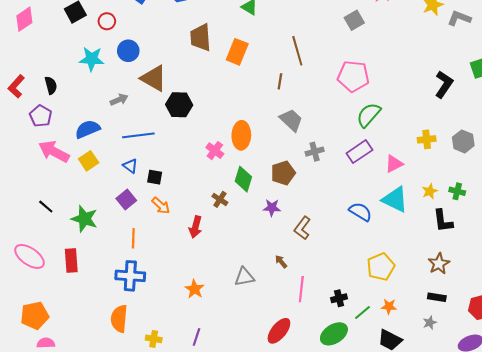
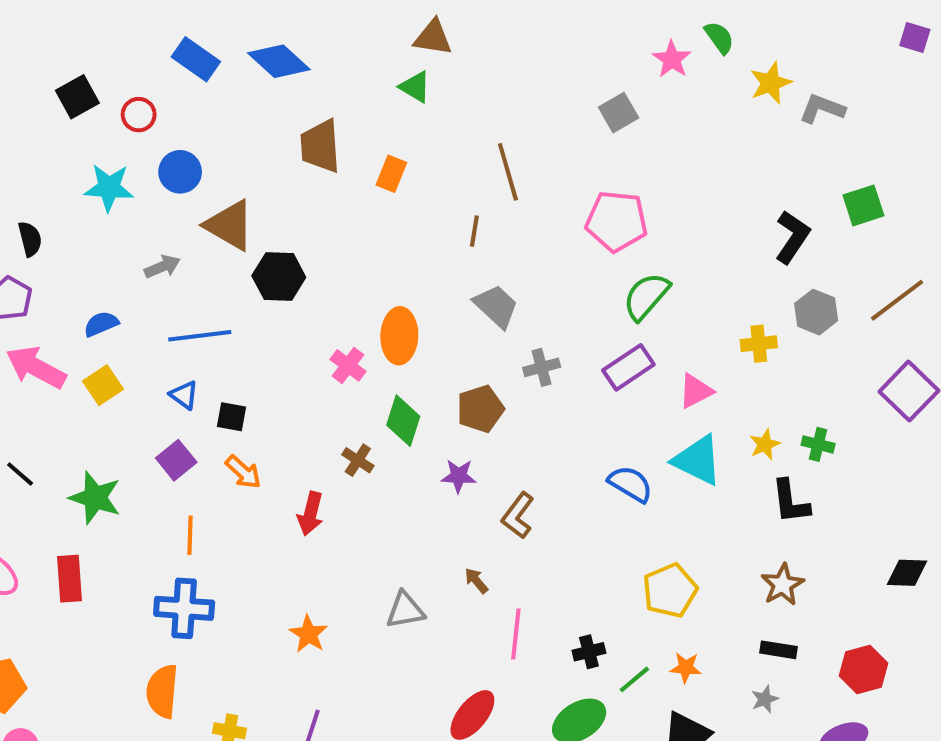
orange rectangle: (237, 52) -> (391, 174), size x0.7
blue semicircle: (88, 129) -> (101, 324), size x0.7
gray hexagon: (463, 141) -> (816, 312), moved

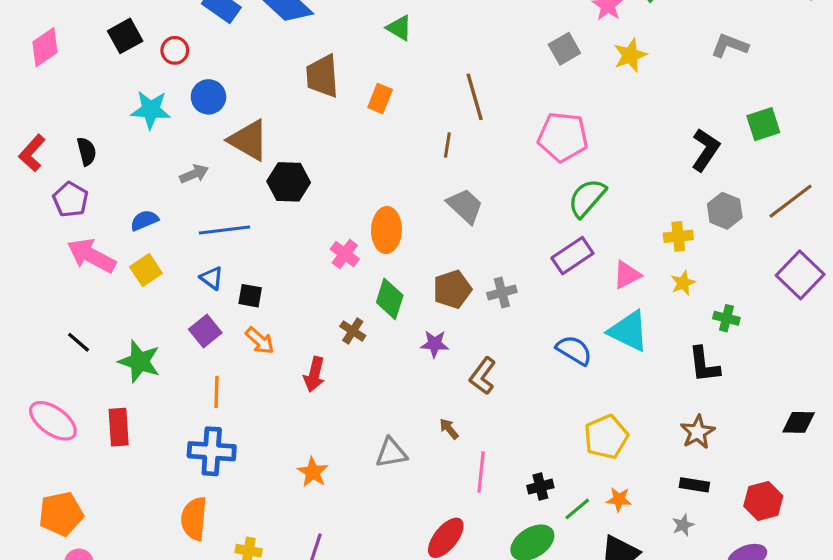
yellow star: (771, 83) -> (630, 55), moved
gray cross: (542, 367) -> (502, 293), moved
yellow star: (765, 444) -> (683, 283), moved

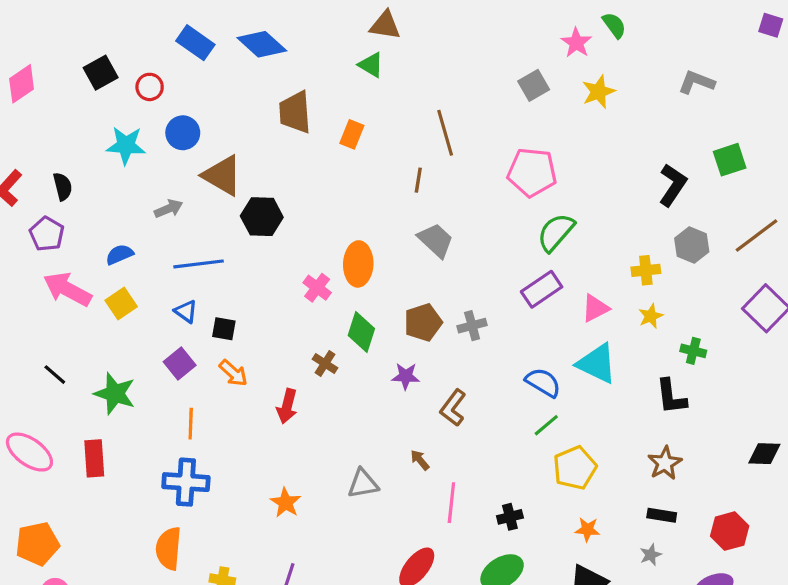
green line: (577, 509) -> (546, 425), moved

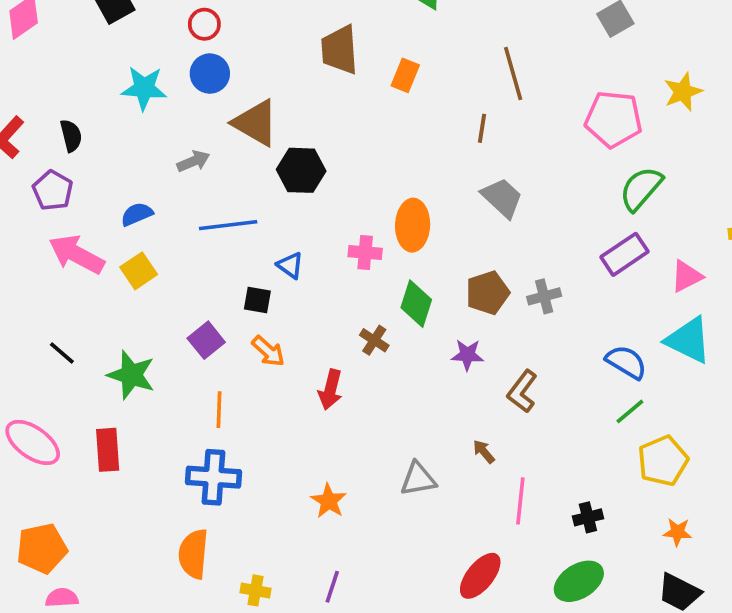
red circle: (150, 87) -> (204, 24), moved
yellow star: (598, 92) -> (683, 92), moved
pink cross: (317, 288) -> (365, 253), turned -32
blue triangle: (186, 311) -> (290, 265), moved

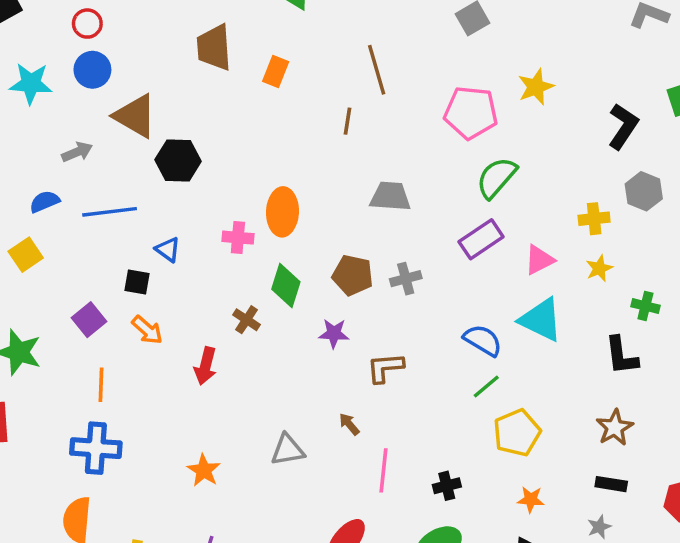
gray trapezoid: (502, 198) -> (390, 196), moved, turned -39
blue semicircle: (137, 214) -> (45, 202), moved
brown pentagon: (487, 293) -> (353, 275), turned 30
brown L-shape: (522, 391) -> (385, 368), turned 48

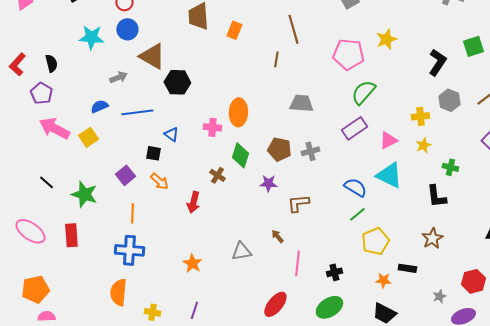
black rectangle: (611, 484) -> (407, 268), moved
gray star: (599, 527) -> (439, 296), moved

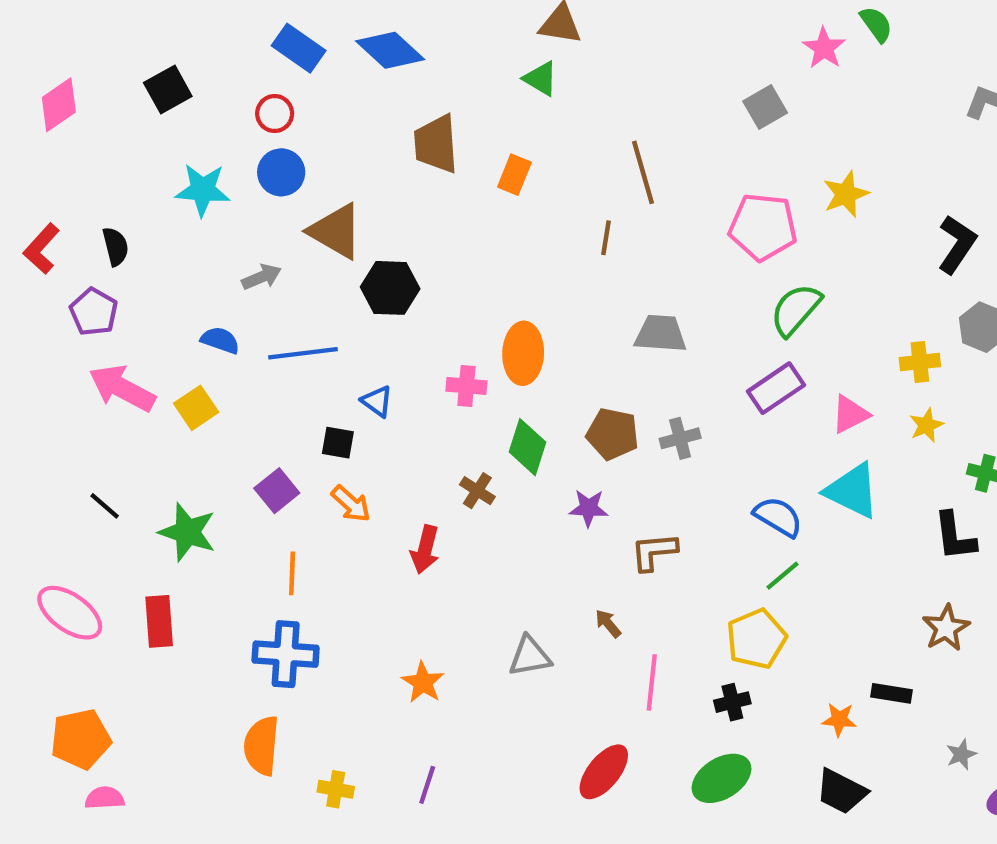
blue semicircle: (99, 106) -> (220, 340), turned 42
yellow pentagon: (375, 241) -> (756, 639), moved

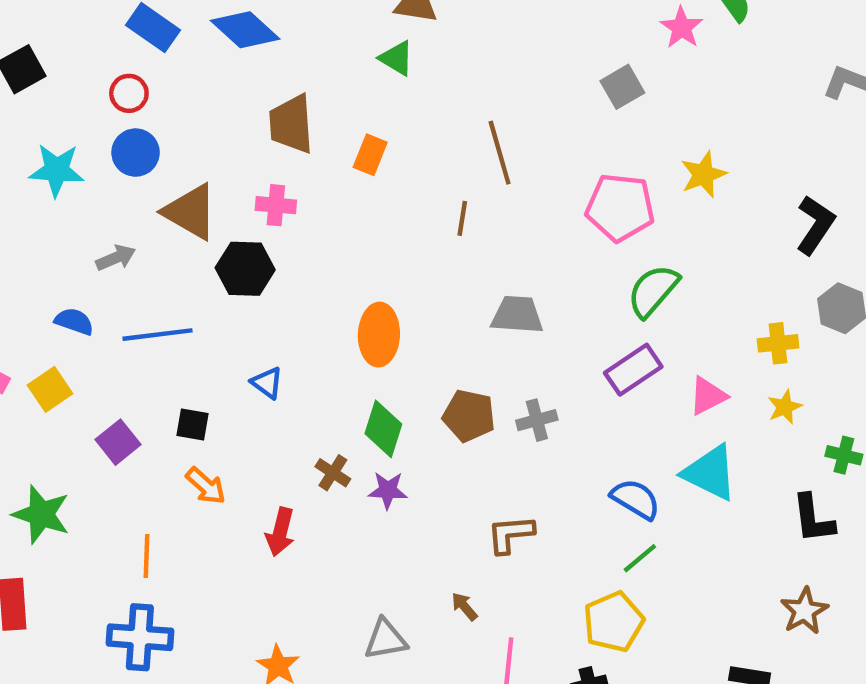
pink cross: (466, 386) -> (276, 205), moved
blue triangle: (377, 401) -> (267, 383), moved
purple square: (277, 491) -> (118, 442), moved
purple star: (589, 508) -> (388, 490), moved

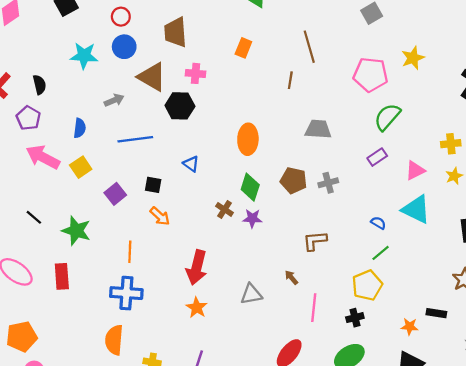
brown trapezoid: (291, 124) -> (175, 32), moved
blue semicircle: (74, 321) -> (80, 128), moved, turned 78
purple rectangle: (633, 370) -> (377, 157), size x0.7
blue semicircle: (636, 499) -> (378, 223), size x0.6
red arrow: (280, 532) -> (197, 267), moved, size x1.4

